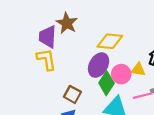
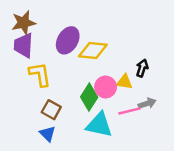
brown star: (67, 23) -> (24, 23), moved, turned 30
yellow L-shape: (46, 59) -> (40, 74), moved
purple ellipse: (99, 65) -> (68, 40), moved

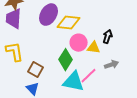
yellow L-shape: (40, 74) -> (15, 52), moved
pink circle: (106, 87) -> (79, 43), moved
pink line: (129, 111) -> (89, 76), moved, turned -30

